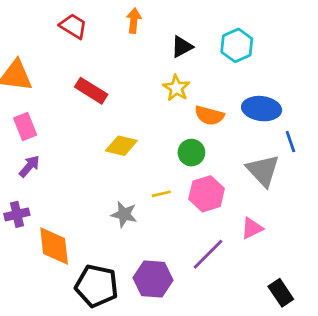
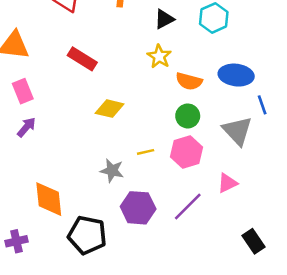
green circle: (191, 153) -> (188, 116), moved
purple cross: (17, 214) -> (16, 241), moved
purple hexagon: (153, 279) -> (138, 208), moved

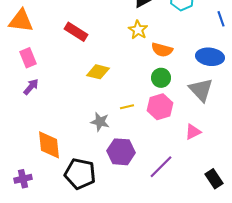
blue ellipse: (236, 75) -> (210, 57), moved
blue line: (262, 105) -> (221, 19), moved
purple line: (188, 207) -> (161, 167), moved

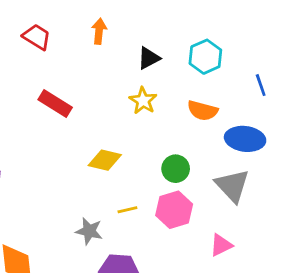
orange semicircle: (162, 50) -> (203, 111), moved
yellow diamond: (98, 72) -> (105, 160), moved

